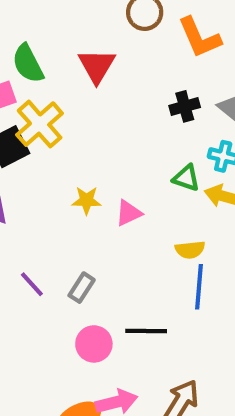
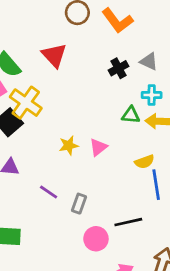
purple line: (32, 284) -> (49, 192), moved

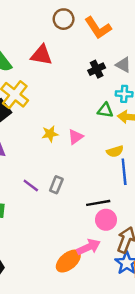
red triangle: (54, 55) -> (41, 55), turned -40
purple line: (49, 192) -> (31, 186), moved
pink circle: (96, 239) -> (106, 220), moved

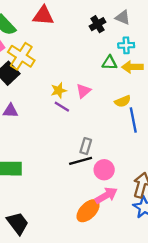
gray rectangle: (56, 185) -> (86, 146), moved
purple line: (31, 186) -> (62, 107), moved
black line: (98, 203) -> (81, 161), moved
pink circle: (106, 220) -> (104, 170), moved

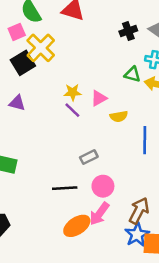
yellow semicircle: (123, 101) -> (119, 116), moved
gray rectangle: (86, 146) -> (89, 157), turned 35
black line: (81, 161) -> (65, 188), moved
pink arrow: (106, 195) -> (99, 214), turned 145

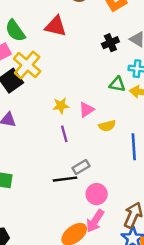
purple line: (72, 110) -> (64, 134), moved, turned 35
black line: (65, 188) -> (65, 179), moved

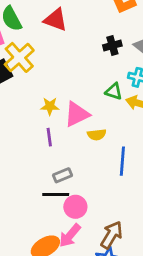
pink triangle: (86, 110) -> (77, 114), size x1.5
black line: (65, 179) -> (56, 194), moved

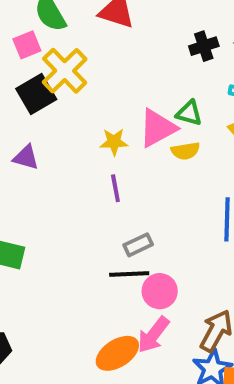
green triangle: (114, 91) -> (189, 113), moved
pink triangle: (77, 114) -> (158, 128), moved
yellow semicircle: (97, 135) -> (185, 151), moved

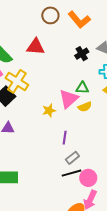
purple line: (115, 188) -> (65, 138), moved, turned 32

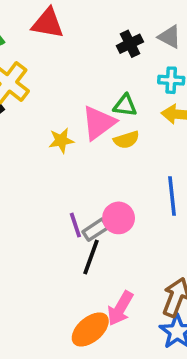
purple line: (65, 138) -> (75, 225), moved, turned -32
black line: (71, 173) -> (91, 257), turned -60
pink circle: (88, 178) -> (119, 218), moved

